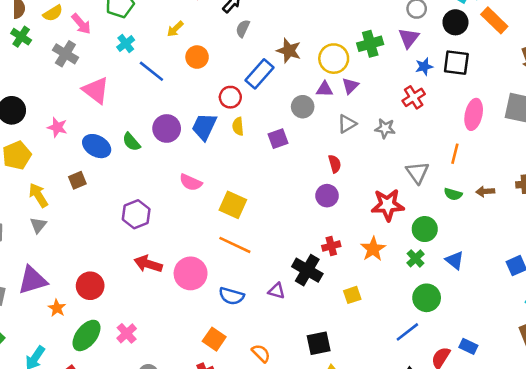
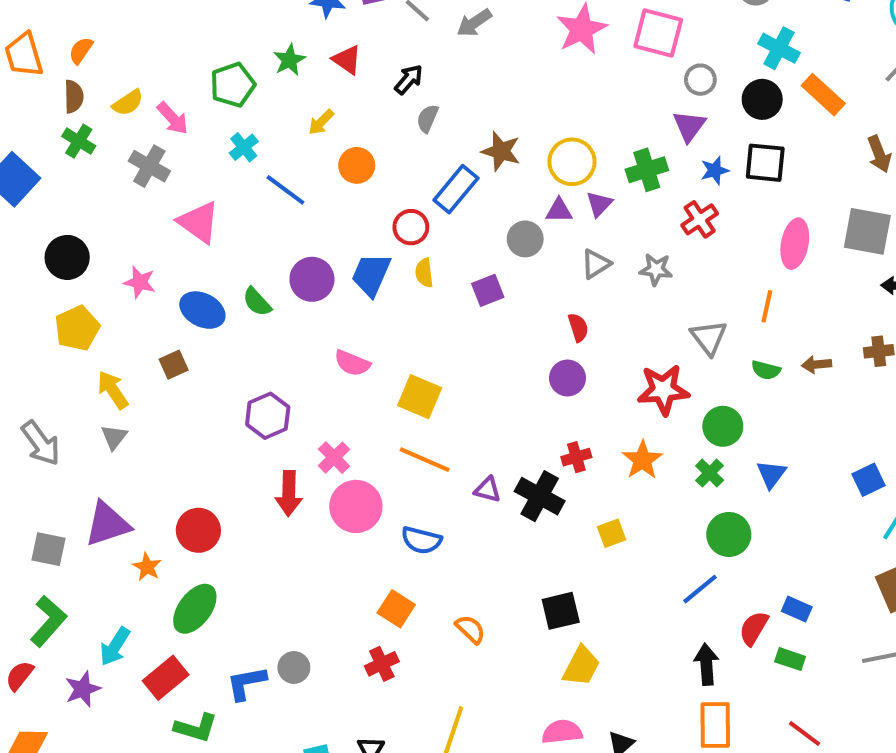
green cross: (370, 44) -> (647, 170), moved
blue triangle: (455, 260) -> (771, 474), turned 30
red arrow: (148, 264) -> (289, 493), turned -104
purple triangle: (276, 291) -> (488, 490), moved
pink cross: (127, 333) -> (334, 458), moved

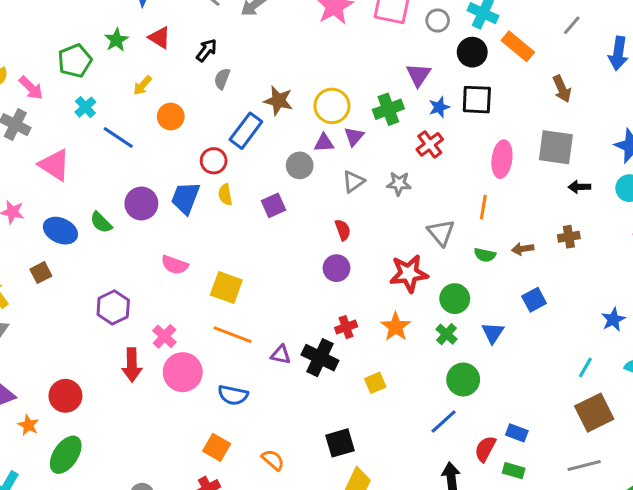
gray circle: (700, 80) -> (438, 21), moved
blue square: (869, 480) -> (534, 300), moved

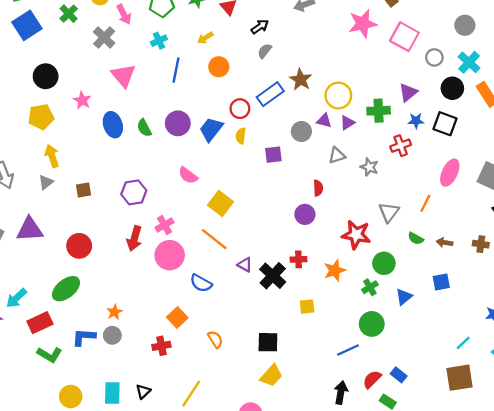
blue line: (118, 137) -> (176, 70), turned 50
blue ellipse: (60, 231) -> (113, 125), turned 30
brown square: (41, 273) -> (84, 190), moved
orange star: (28, 425) -> (114, 312), moved

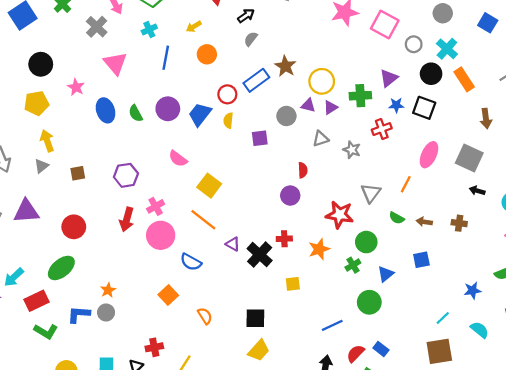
green circle: (372, 324) -> (369, 302), moved
red cross: (161, 346) -> (154, 347), moved

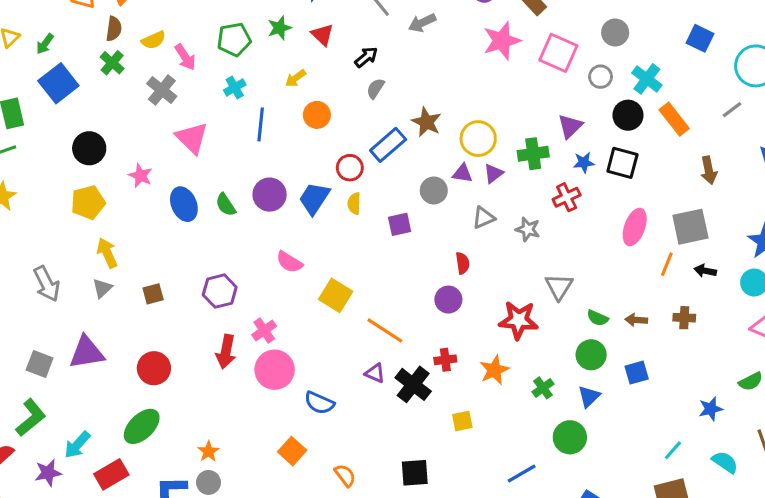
gray circle: (443, 13) -> (615, 33), moved
gray square: (469, 158) -> (690, 227), turned -32
orange line: (406, 184) -> (667, 264), moved
orange line: (203, 220) -> (385, 330), moved
green circle: (366, 242) -> (591, 355), moved

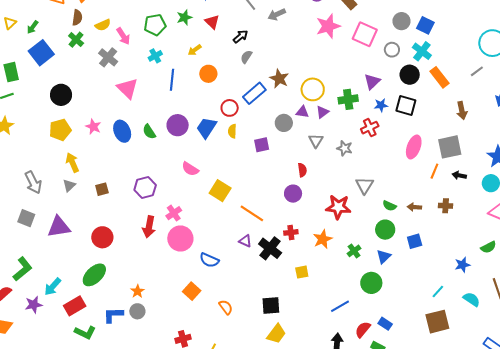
blue square: (700, 38) -> (425, 25), moved
pink star: (140, 176) -> (93, 127), moved
gray triangle: (483, 218) -> (316, 141), turned -35
gray square: (40, 364) -> (26, 218), moved

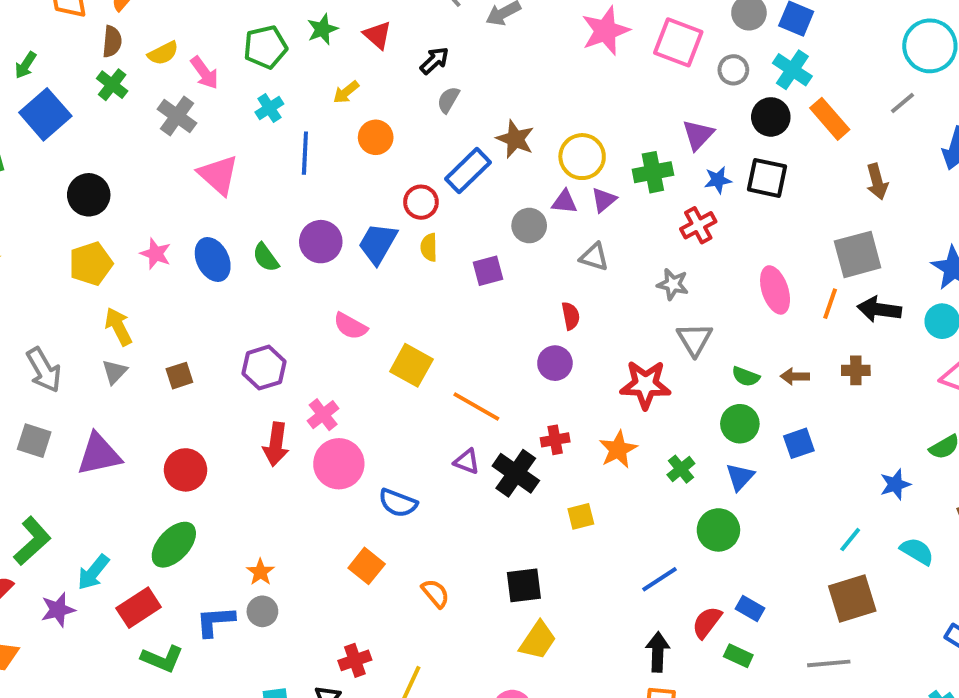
gray triangle: (316, 141) -> (594, 257), turned -42
pink ellipse: (414, 147) -> (775, 290), moved, turned -35
gray star: (345, 148) -> (673, 284), moved
black arrow: (459, 175) -> (879, 309), size x1.5

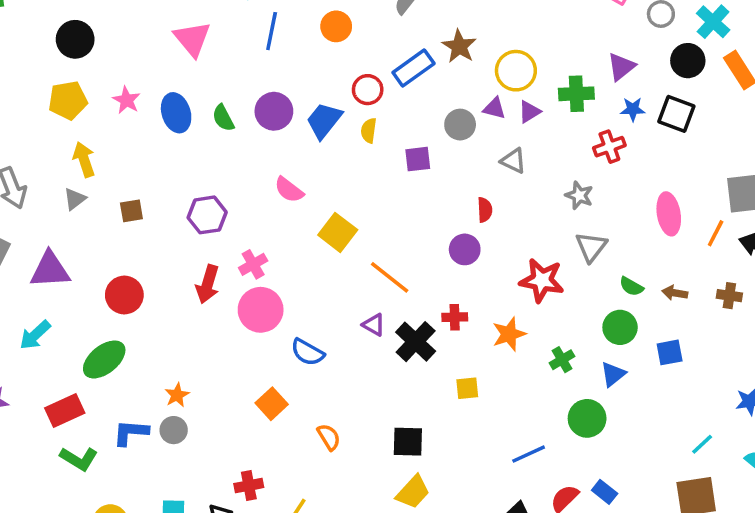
cyan arrow: (93, 572) -> (35, 335), moved

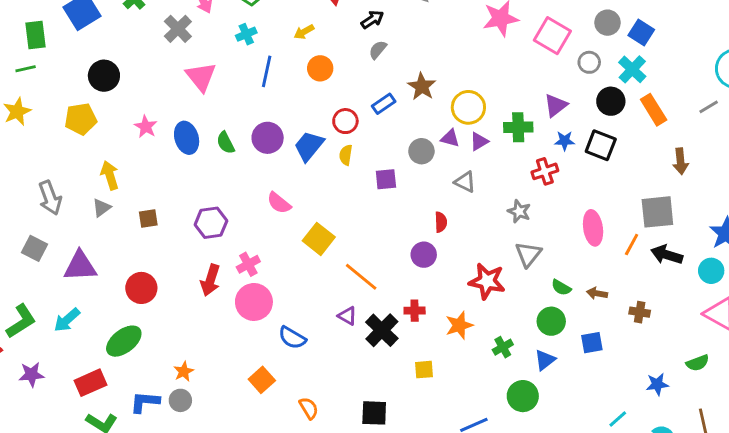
blue rectangle: (413, 68) -> (384, 104), size x0.7
yellow pentagon: (68, 100) -> (81, 119), moved
brown cross: (729, 296) -> (640, 312), moved

